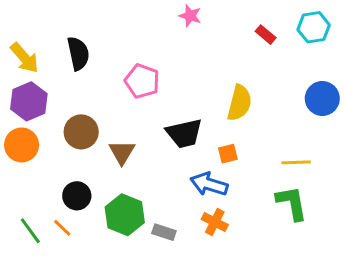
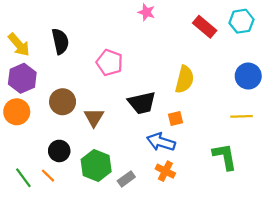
red rectangle: (266, 35) -> (205, 27), size x1.5
yellow line: (296, 162) -> (241, 116), moved
gray rectangle: (164, 232) -> (126, 179), turned -54

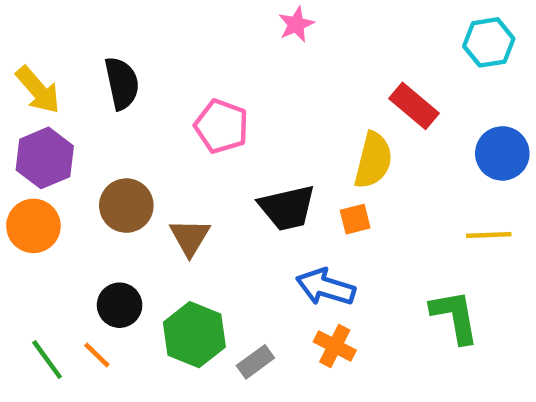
pink star: (146, 12) -> (296, 24), turned 30
red rectangle: (205, 27) -> (414, 106), moved
orange square: (176, 119) -> (355, 219), moved

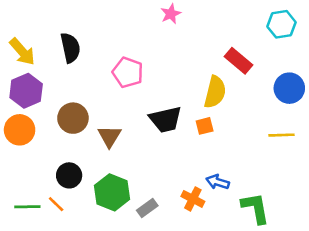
blue arrow: (326, 287) -> (218, 182), moved, size x0.7
green L-shape: (455, 317) -> (255, 208), moved
green line: (47, 360) -> (27, 207), turned -55

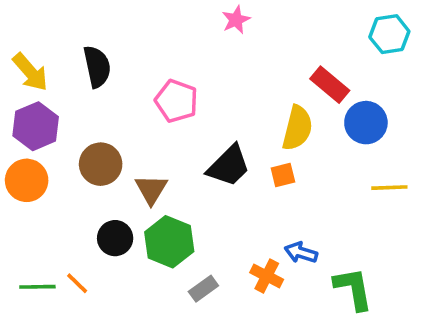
blue circle: (289, 88) -> (366, 123), moved
black trapezoid: (166, 119) -> (229, 166), turned -32
black circle: (69, 175) -> (115, 238), moved
green hexagon: (112, 192) -> (169, 242), moved

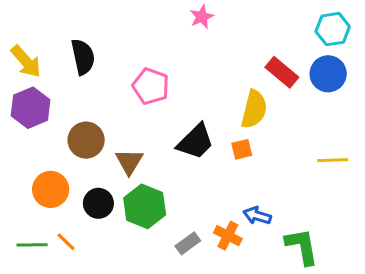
blue circle: (366, 123) -> (328, 74), moved
orange circle: (27, 180) -> (51, 189), moved
gray rectangle: (203, 289) -> (188, 243), moved

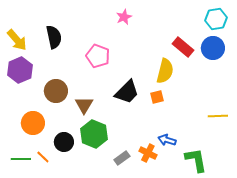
pink star: (202, 17) -> (124, 17), moved
yellow line: (333, 160) -> (218, 116), moved
black circle: (98, 203) -> (64, 142), moved

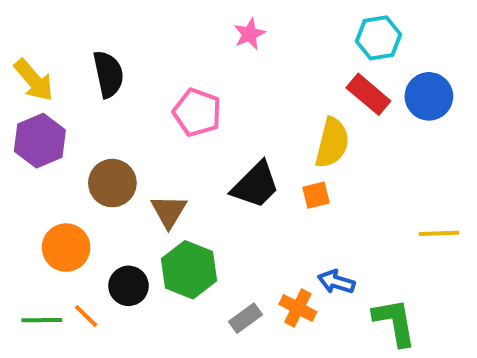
cyan hexagon: (216, 19) -> (379, 38), moved

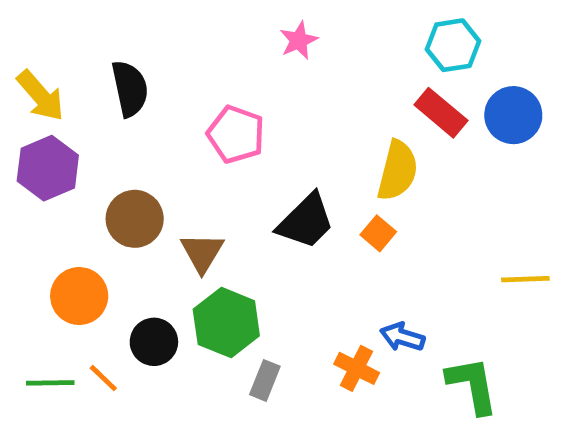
orange square: (316, 195) -> (378, 233), turned -36
gray rectangle: (245, 318) -> (265, 380), moved, turned -32

